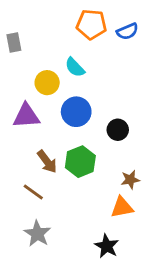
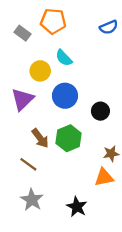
orange pentagon: (91, 24) -> (53, 21), moved
gray rectangle: (14, 42) -> (22, 33), moved, turned -42
purple triangle: (26, 116) -> (22, 99), turned -40
black star: (107, 246) -> (77, 207), moved

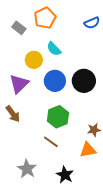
orange pentagon: (53, 21) -> (45, 18), turned -30
black circle: (100, 111) -> (84, 81), moved, size x1.5
brown arrow: (40, 138) -> (13, 114), moved
brown line: (28, 164) -> (51, 142), moved

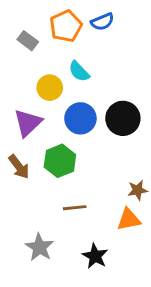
blue semicircle: (92, 23) -> (102, 22), moved
green hexagon: (58, 117) -> (60, 161), moved
brown line: (51, 142) -> (75, 208), turned -42

